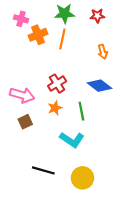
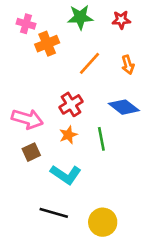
orange line: (62, 39) -> (89, 63), moved, turned 30
cyan L-shape: (72, 140) -> (66, 175), moved

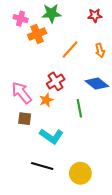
green star: (80, 17) -> (51, 13), moved
pink arrow: (27, 119) -> (22, 93), turned -145
orange star: (68, 135) -> (46, 100), moved
brown square: (31, 152) -> (25, 119), turned 32

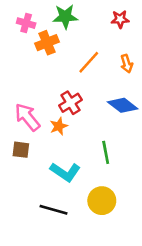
green line: (79, 108) -> (106, 152), moved
brown square: (25, 119) -> (21, 150), moved
yellow circle: (80, 173) -> (102, 201), moved

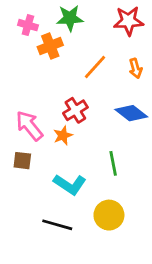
red star: (120, 19) -> (129, 21), size x1.5

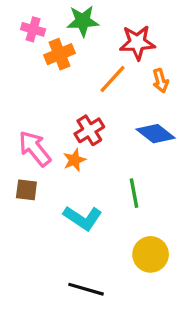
red star: (129, 21) -> (137, 43), moved
yellow circle: (109, 215) -> (151, 254), moved
black line: (57, 225) -> (86, 289), moved

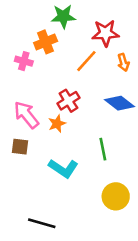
pink cross: (33, 29) -> (24, 61), moved
black line: (86, 289) -> (42, 223), moved

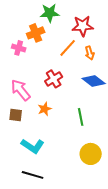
orange arrow: (123, 62) -> (90, 53), moved
orange star: (57, 124) -> (45, 109), moved
cyan L-shape: (63, 168) -> (33, 146), moved

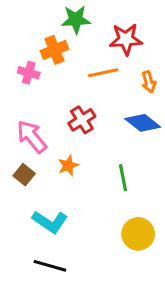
orange line: (68, 48) -> (103, 73), turned 36
orange arrow: (90, 53) -> (149, 82), moved
brown square: (16, 115) -> (24, 175), turned 32

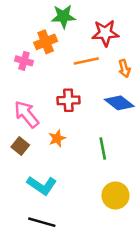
red cross: (82, 120) -> (68, 100), turned 30

